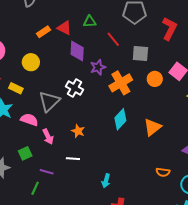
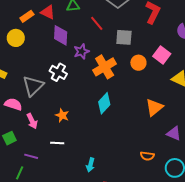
yellow circle: (31, 62) -> (16, 38), moved
orange triangle: (153, 127) -> (154, 107), moved

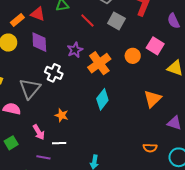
purple diamond: (61, 35) -> (39, 42), moved
gray square: (124, 37) -> (116, 21), moved, turned 30
pink arrow: (32, 121) -> (39, 132), moved
purple line: (31, 156) -> (43, 157), moved

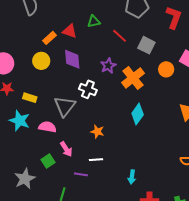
gray square: (116, 21) -> (146, 45), moved
pink arrow: (39, 132) -> (66, 149), moved

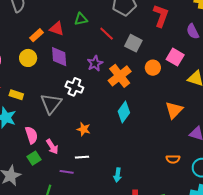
pink semicircle: (47, 127) -> (31, 135), moved, turned 60

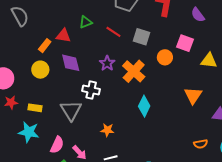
pink semicircle: (31, 135) -> (57, 145), turned 54

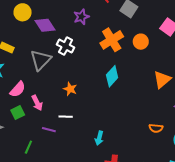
orange circle: (165, 57) -> (141, 42), moved
purple diamond: (71, 63) -> (45, 25), moved, turned -35
purple star: (107, 63) -> (81, 17), moved

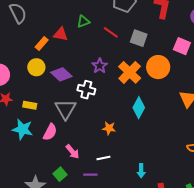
purple star: (81, 17) -> (100, 66), moved
orange circle: (141, 42) -> (158, 67), size x1.5
pink semicircle: (18, 89) -> (50, 132), moved
orange star: (70, 89) -> (109, 128), moved
green square: (18, 113) -> (60, 174), moved

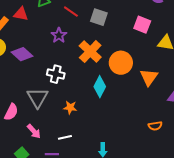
purple star: (100, 66) -> (59, 35), moved
orange circle: (158, 67) -> (121, 63), moved
white cross: (86, 90) -> (56, 74), moved
gray triangle: (65, 109) -> (38, 98), moved

